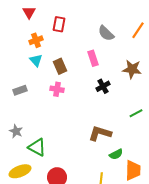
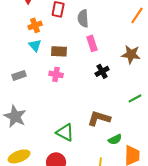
gray semicircle: (106, 33) -> (83, 18), moved, turned 42
brown rectangle: (60, 66) -> (59, 51), turned -63
gray star: (16, 131) -> (15, 116), size x1.6
green triangle: (37, 147) -> (65, 132), moved

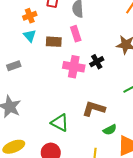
pink rectangle: (92, 43) -> (76, 34), moved
pink cross: (56, 74) -> (74, 67), moved, size x1.5

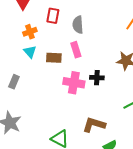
black cross: (97, 62) -> (97, 78), turned 32
gray rectangle: (14, 66) -> (14, 82), turned -48

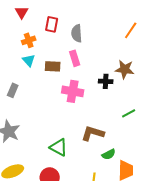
black cross: (97, 78) -> (106, 81), moved

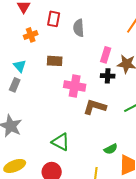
pink rectangle: (75, 58) -> (106, 55), moved, turned 35
cyan triangle: (29, 60) -> (20, 66), moved
brown L-shape: (93, 133) -> (95, 107), moved

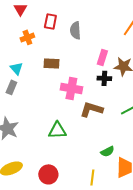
green triangle: (61, 142) -> (57, 130), moved, turned -30

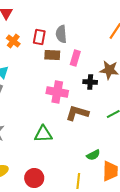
red rectangle: (50, 21) -> (39, 37), moved
orange cross: (27, 37) -> (13, 41), turned -32
pink rectangle: (102, 57) -> (75, 58), moved
brown rectangle: (51, 63) -> (52, 55), moved

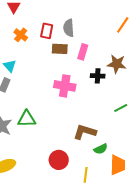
brown L-shape: (77, 113) -> (85, 132), moved
green triangle: (43, 134) -> (27, 119), moved
red circle: (34, 178) -> (59, 160), moved

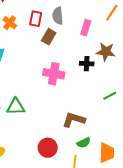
brown rectangle: (60, 49) -> (49, 37), turned -63
pink rectangle: (83, 52) -> (86, 28), moved
green semicircle: (101, 149) -> (84, 143), moved

